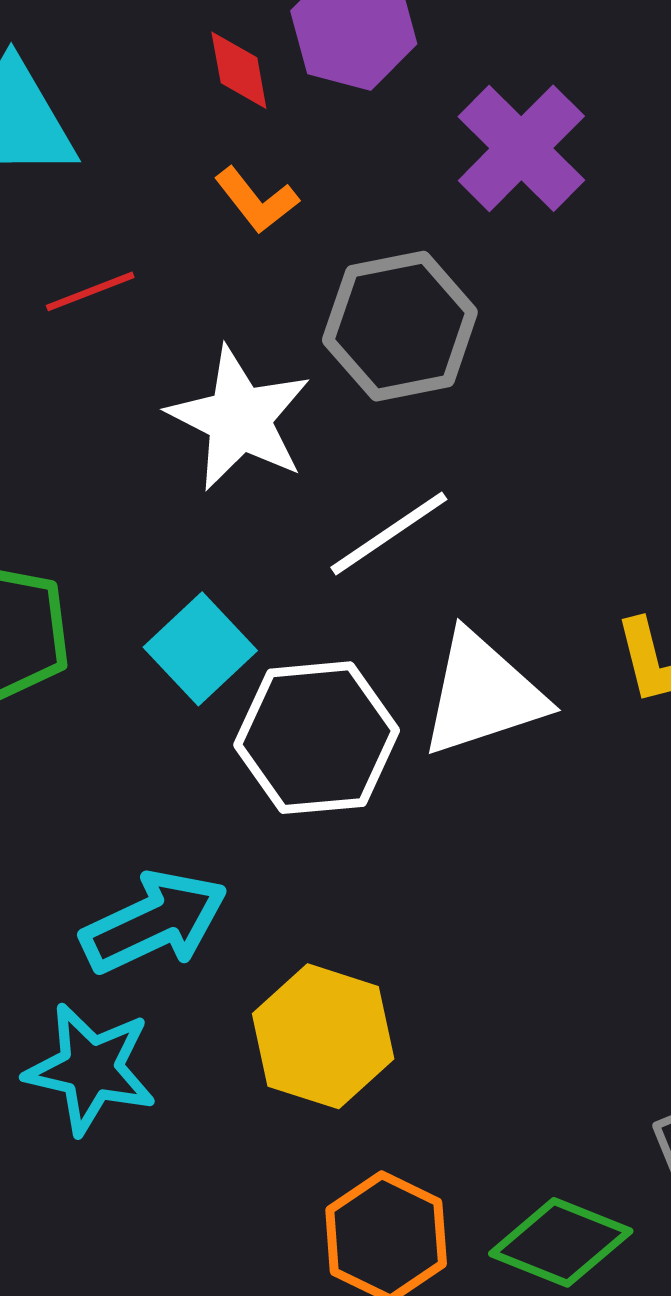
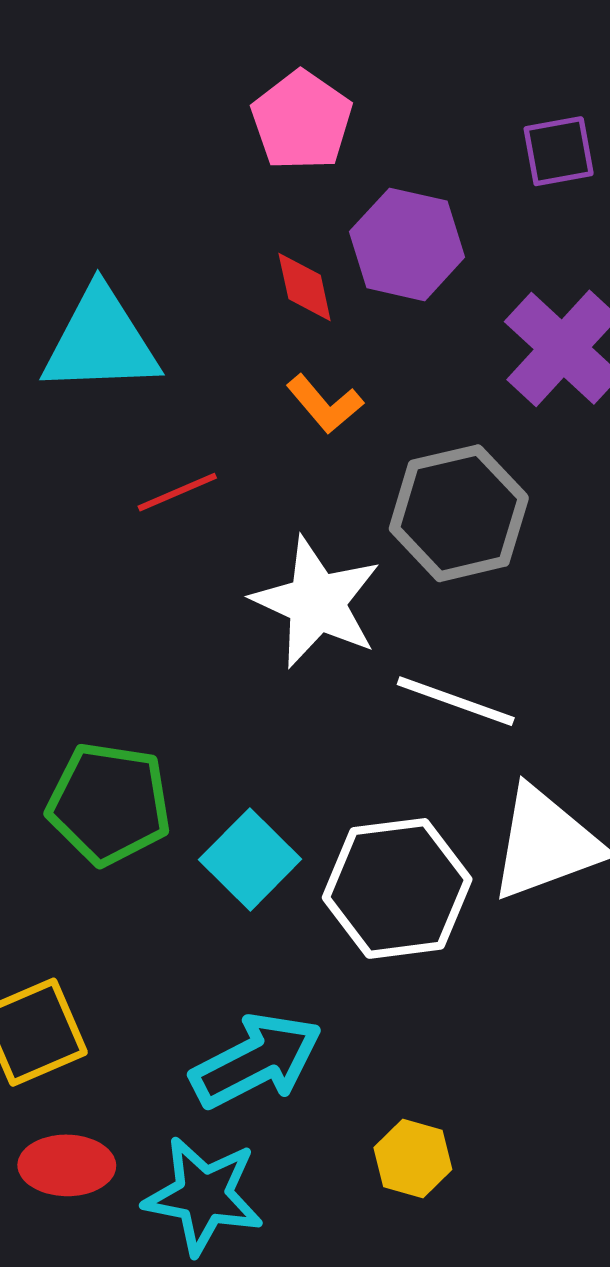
white line: (389, 533) -> (456, 701), turned 56
cyan square: (200, 649) -> (250, 859), moved
yellow hexagon: (323, 1036) -> (413, 1158), size x0.6

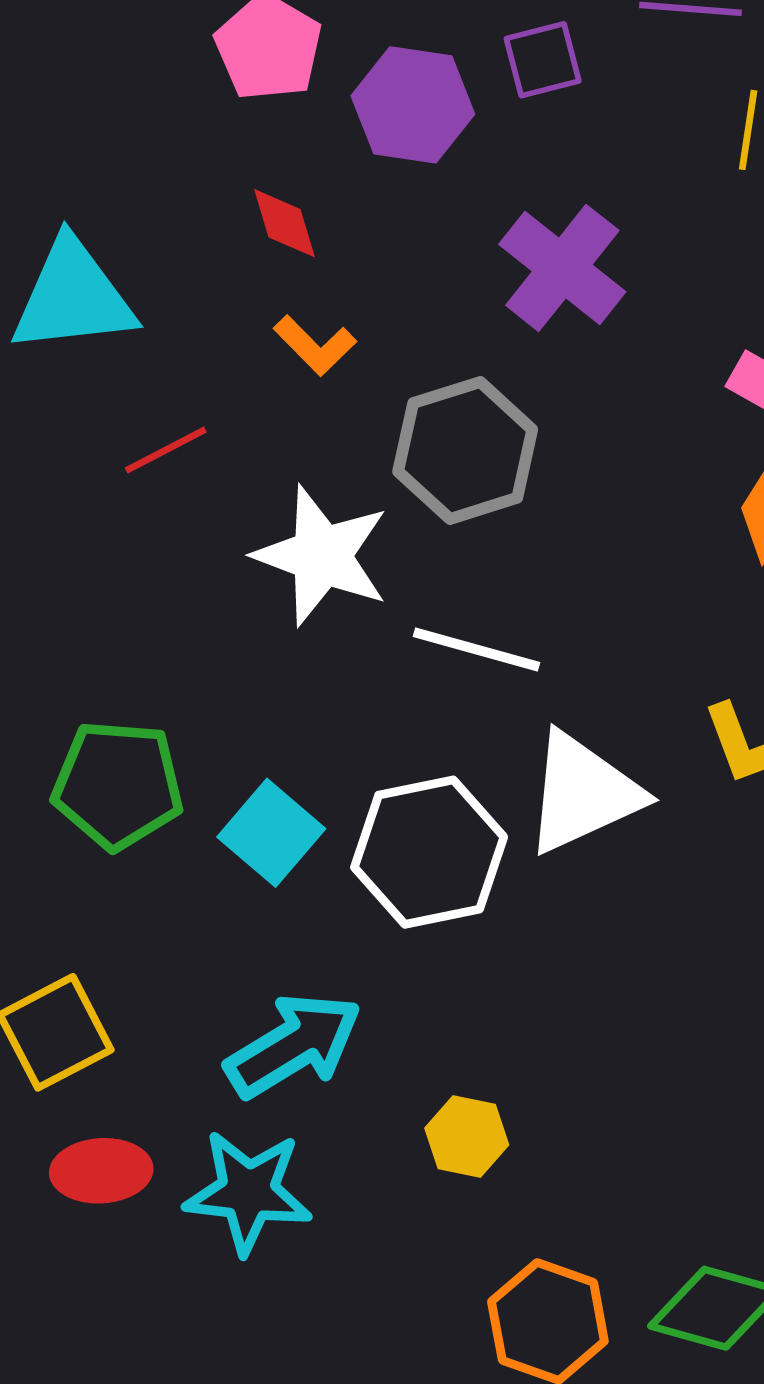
purple hexagon: (407, 244) -> (413, 105), moved

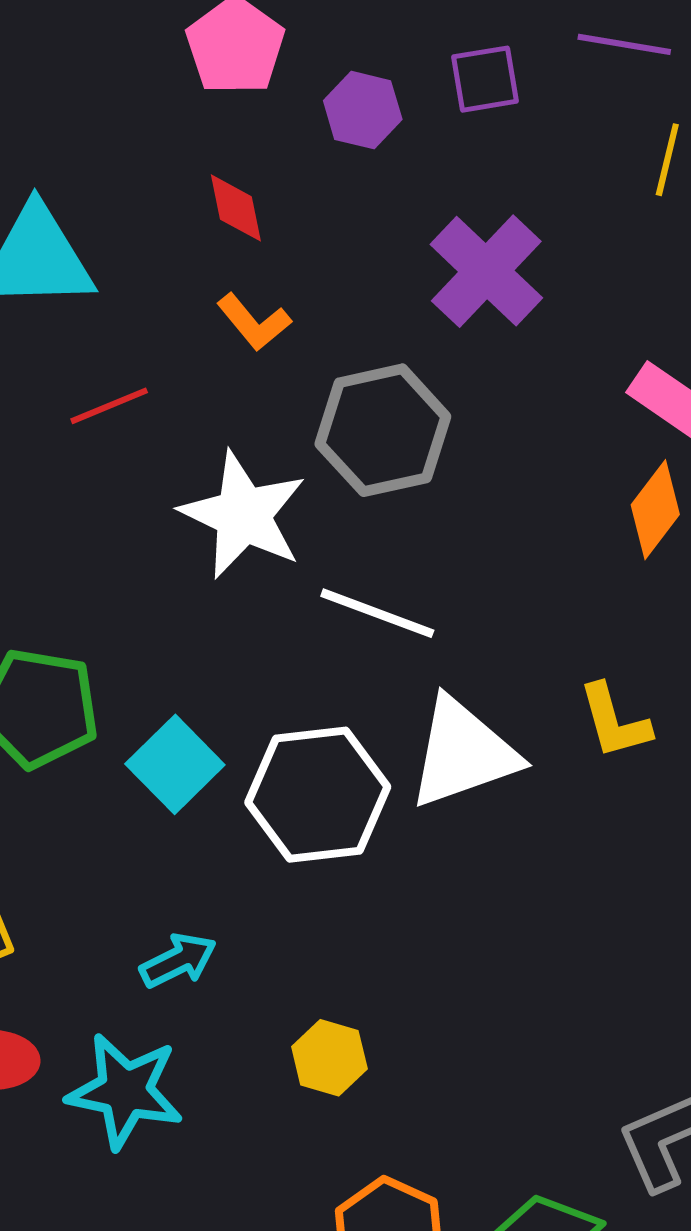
purple hexagon: (413, 105) -> (363, 110), size x0.7
cyan arrow: (293, 1045) -> (178, 960), size x0.6

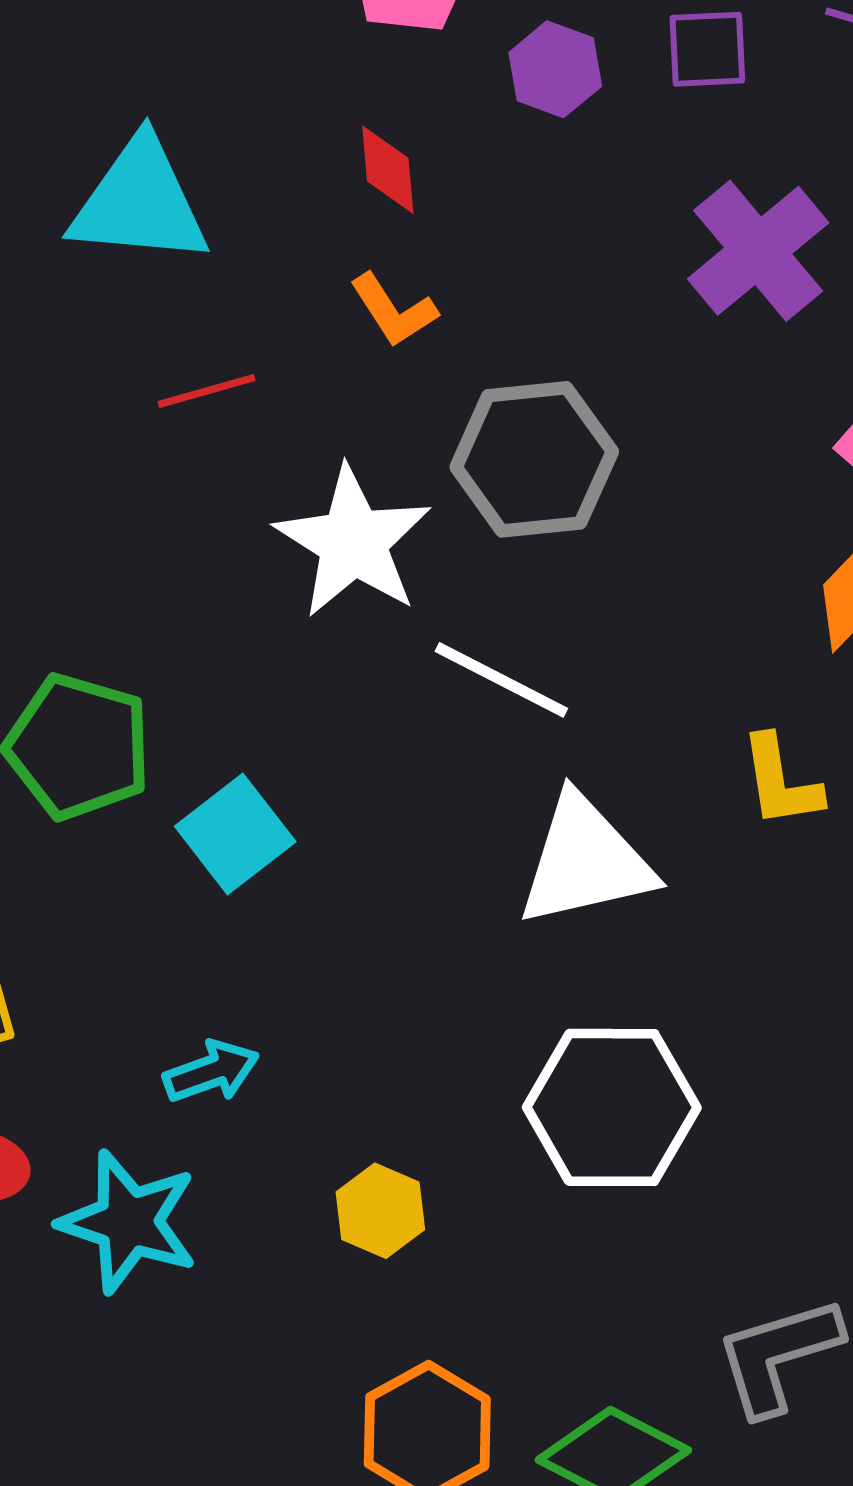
purple cross: (486, 271) -> (758, 251), moved
yellow L-shape: (614, 721) -> (781, 781), moved
white hexagon: (318, 795) -> (612, 1107), moved

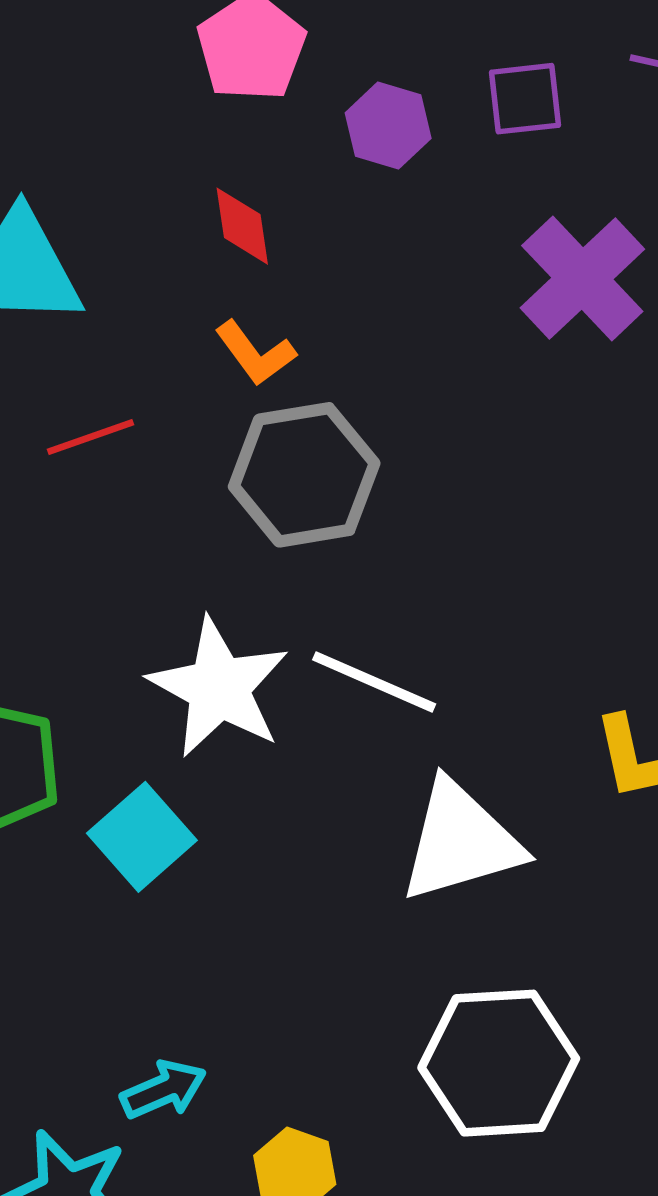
gray hexagon: (534, 459) -> (304, 475), moved
white star: (353, 542) -> (219, 688), moved
cyan arrow: (211, 1072) -> (164, 1090), moved

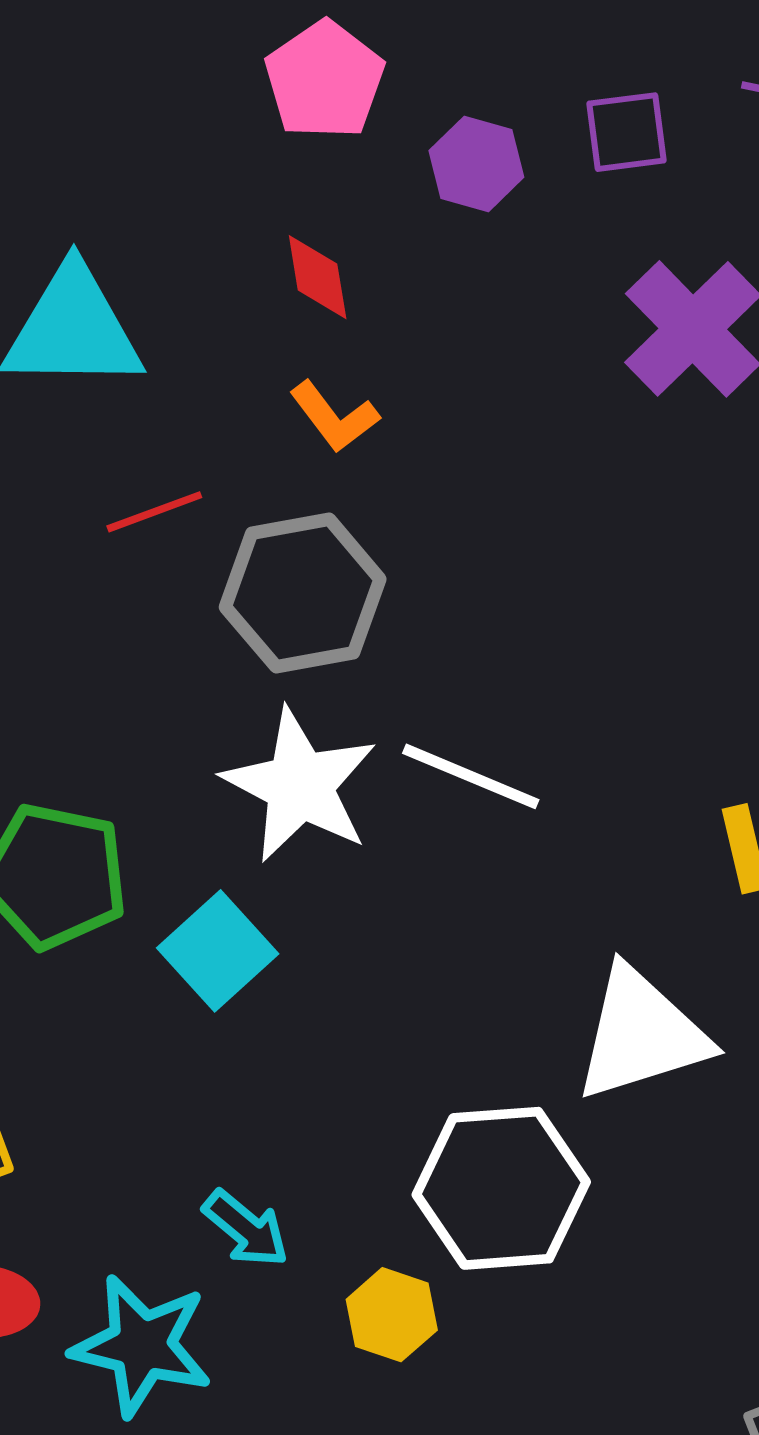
gray hexagon: (304, 475) -> (303, 593), moved
white triangle: (461, 841) -> (641, 1034), moved
white hexagon: (499, 1063) -> (501, 1188), moved
cyan arrow: (164, 1090) -> (246, 1229), turned 64

